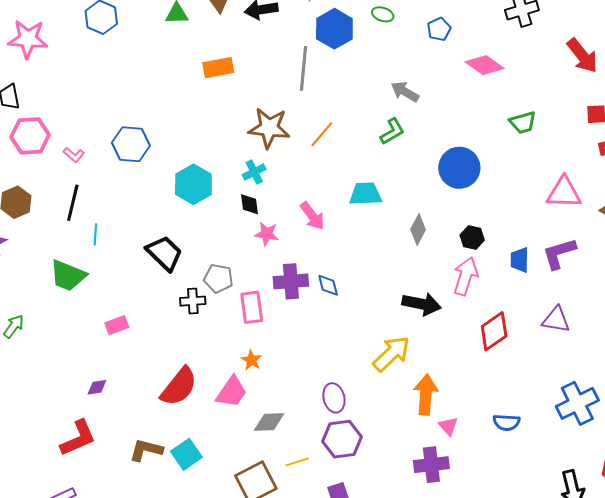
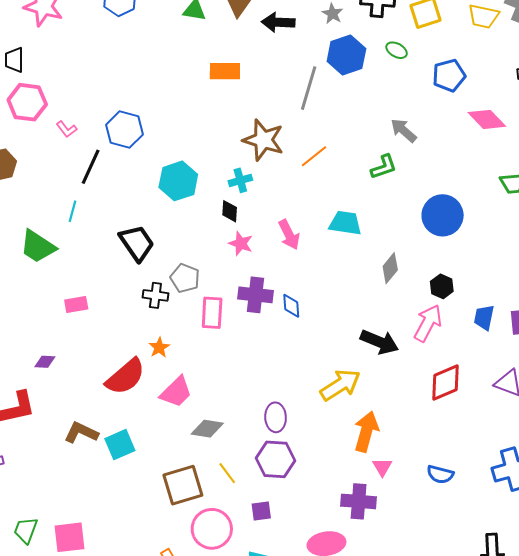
blue pentagon: (439, 29) -> (449, 75), size x1.4
black line: (73, 203) -> (91, 167), moved
orange star: (252, 360) -> (159, 347), moved
yellow line: (297, 462) -> (227, 473), turned 60

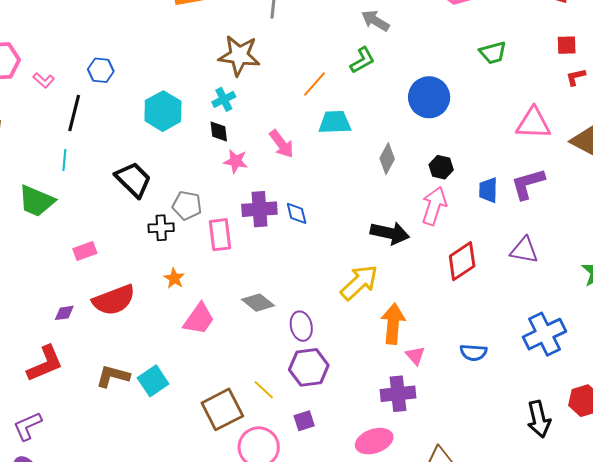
blue hexagon: (125, 130) -> (101, 70), size x0.7
orange line: (314, 156) -> (315, 84), moved
red semicircle: (125, 377) -> (114, 300), moved, turned 30
gray diamond: (207, 429) -> (258, 303), moved, turned 40

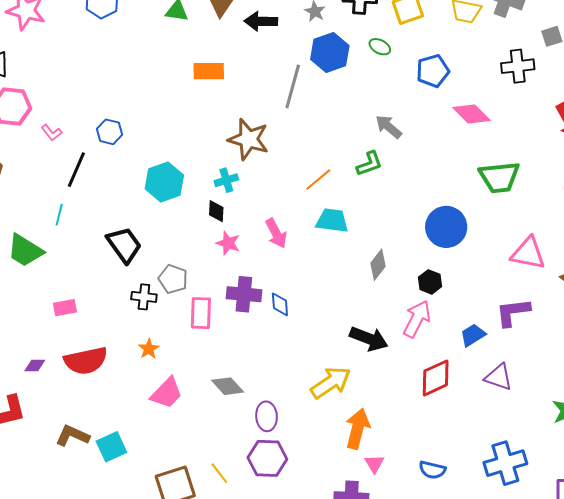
green trapezoid: (493, 53) -> (499, 177), size x1.5
blue circle: (429, 97) -> (446, 227), moved
blue trapezoid: (488, 190) -> (473, 335), moved, turned 48

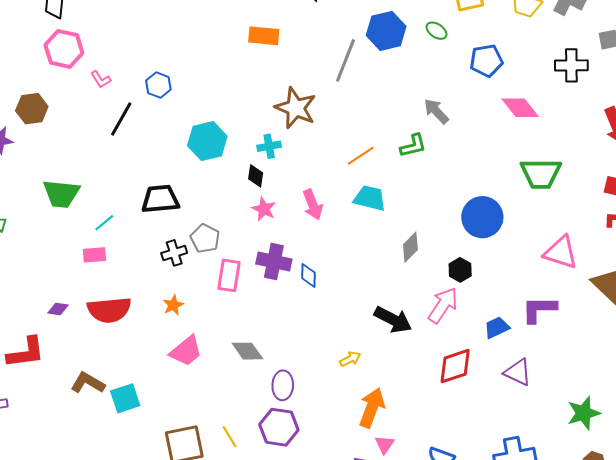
cyan line: (59, 215) -> (104, 223), moved, turned 30
black trapezoid: (124, 245) -> (160, 199), turned -66
green trapezoid: (25, 250) -> (61, 194), turned -33
black cross: (144, 297) -> (174, 253), turned -30
yellow arrow: (331, 383) -> (350, 359), size x0.5

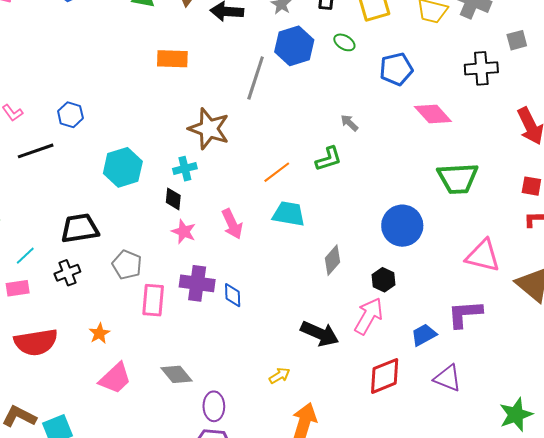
gray arrow: (436, 111) -> (349, 123), size x0.7
black line: (121, 119) -> (36, 151), turned 45
black cross: (174, 253) -> (67, 273), moved

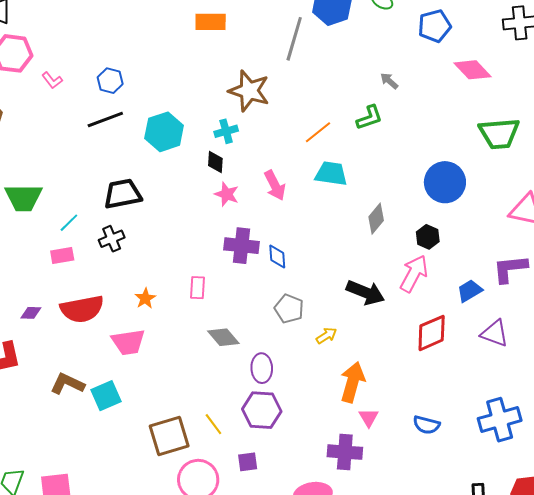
black line: (36, 151) -> (105, 120), moved
gray pentagon: (127, 265) -> (289, 309), moved
pink rectangle: (153, 300) -> (198, 288), moved, size x0.7
pink trapezoid: (115, 378) -> (128, 342), moved, turned 36

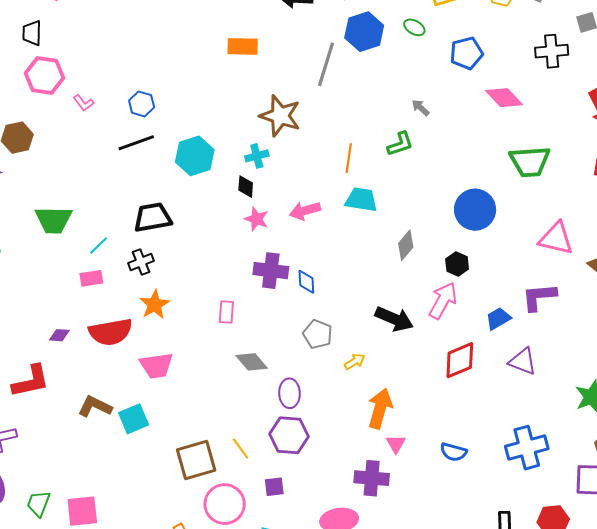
orange line: (318, 132) -> (349, 158), turned -44
pink arrow: (275, 185) -> (305, 211), turned 100
orange star: (145, 298) -> (155, 304), moved, size x1.4

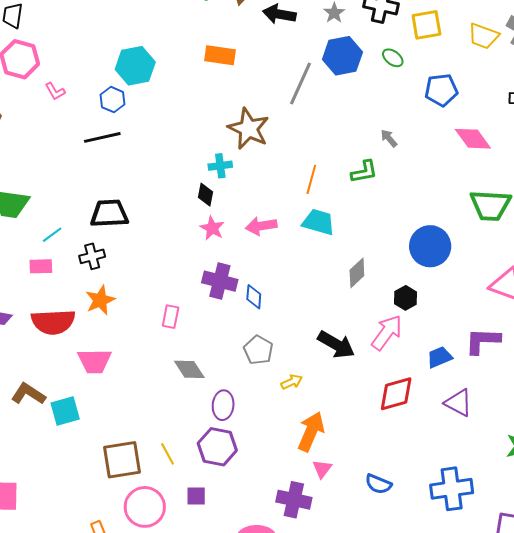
cyan hexagon: (195, 156) -> (135, 66), moved

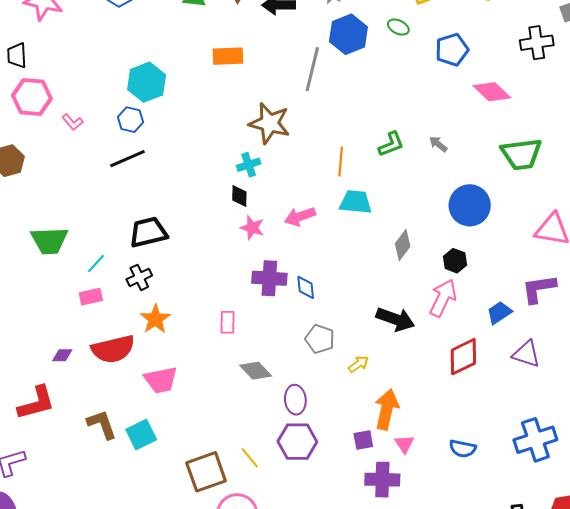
gray arrow: (389, 138) -> (438, 144), moved
brown L-shape: (28, 394) -> (102, 424), turned 48
purple square: (196, 496) -> (363, 440), moved

